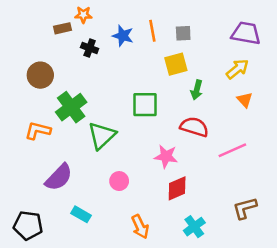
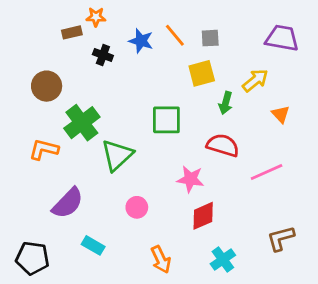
orange line: (152, 31) -> (175, 35), turned -30
yellow arrow: (237, 69) -> (255, 80), moved

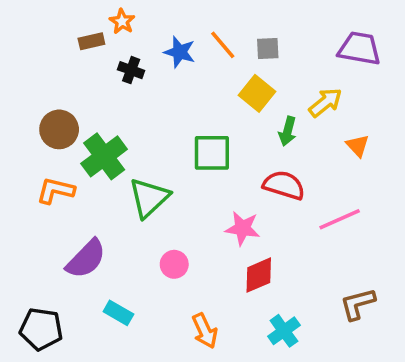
orange star: (96, 17) -> (122, 21), turned 30
yellow square: (202, 73) -> (257, 93), turned -36
brown circle: (47, 86) -> (59, 129), moved

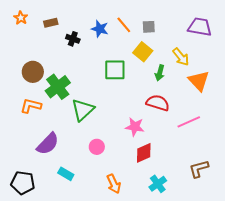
orange star: (122, 21) -> (21, 18), moved
yellow arrow: (325, 102) -> (181, 57), turned 90
orange triangle: (358, 146) -> (199, 81), size x1.6
green square: (212, 153) -> (115, 70), moved

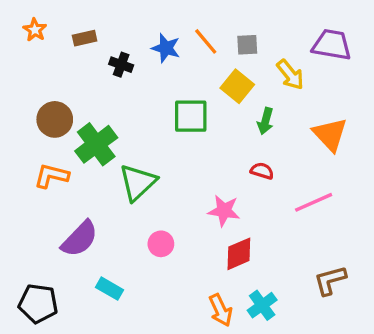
yellow arrow: (181, 57) -> (290, 75), moved
red semicircle: (158, 103) -> (262, 171), size x0.6
orange arrow: (114, 184) -> (221, 310), moved

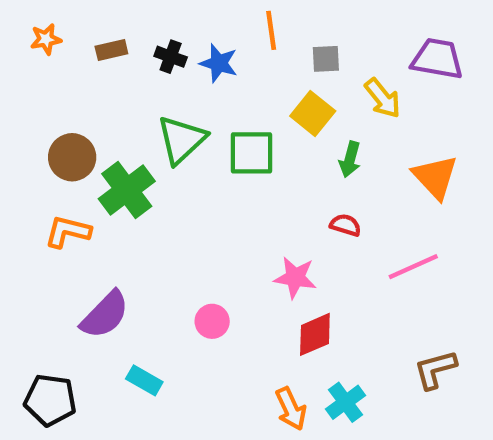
orange star: (35, 30) -> (46, 39), turned 30
orange line: (206, 41) -> (271, 30), moved, turned 32
black cross: (121, 65) -> (171, 57), moved
green triangle: (138, 182) -> (181, 140), moved

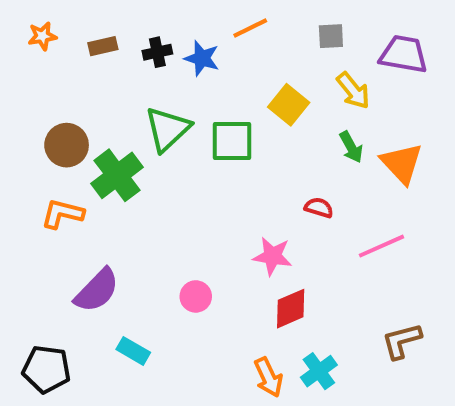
orange line: (271, 30) -> (250, 28), turned 72
black cross: (171, 57) -> (157, 52), turned -32
gray square: (326, 59) -> (331, 36), moved
green arrow: (350, 159) -> (351, 147), moved, turned -44

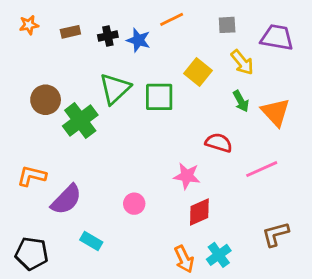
red semicircle: (319, 208) -> (219, 143), size x1.4
orange L-shape: (63, 214) -> (32, 176), moved

